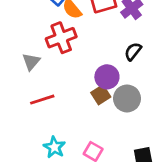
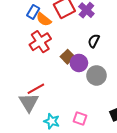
gray triangle: (31, 62) -> (29, 102), moved, size x1.5
brown square: (101, 95) -> (68, 57), moved

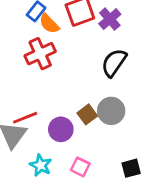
black semicircle: (94, 41) -> (114, 63), size x1.5
brown square: (68, 57) -> (87, 114), moved
purple circle: (79, 63) -> (61, 129), moved

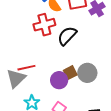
black semicircle: (114, 63) -> (67, 36), moved
purple circle: (61, 129) -> (59, 80), moved

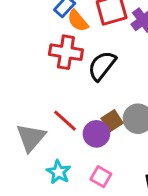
red cross: (44, 25) -> (66, 52), turned 30
red line: (26, 68) -> (65, 121), moved, turned 60

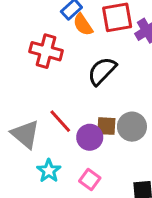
red cross: (66, 52) -> (46, 51), moved
brown square: (112, 121) -> (106, 126), turned 30
gray triangle: (31, 138) -> (25, 134), turned -36

